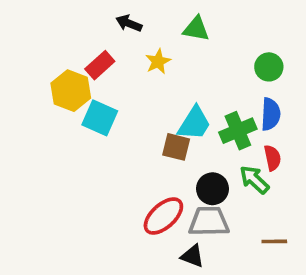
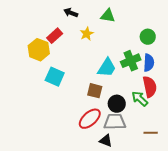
cyan square: (100, 118) -> (55, 77), moved
green cross: (238, 131) -> (131, 61), moved
brown square: (176, 147) -> (95, 91), moved
red semicircle: (272, 158) -> (150, 87), size x1.5

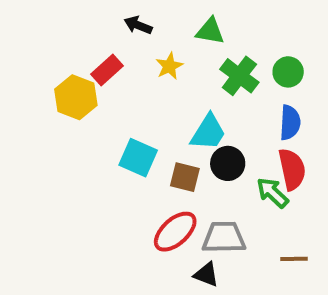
green cross: (131, 61) -> (239, 76), moved, turned -30
cyan square: (55, 77) -> (138, 158), moved
black circle: (117, 104) -> (228, 163), moved

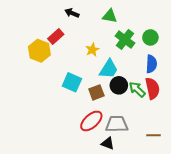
yellow star: (169, 66) -> (92, 50), moved
brown square: (185, 177) -> (96, 92), turned -35
green arrow: (273, 193) -> (137, 89), moved

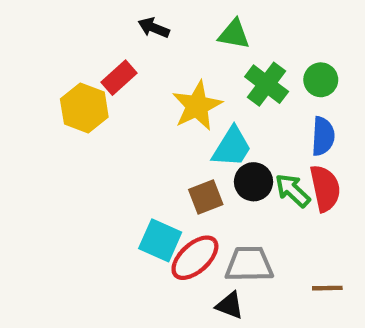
yellow star: (92, 50) -> (197, 106), size x1.6
cyan square: (72, 82) -> (160, 240), moved

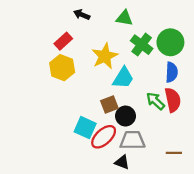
green circle: (321, 80) -> (170, 42), size x1.5
yellow hexagon: (84, 108) -> (62, 68), moved
black circle: (254, 182) -> (125, 116), moved

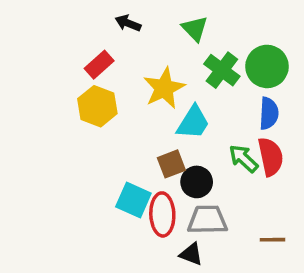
green triangle: (124, 18) -> (195, 29), turned 36
red ellipse: (104, 137) -> (162, 214), turned -50

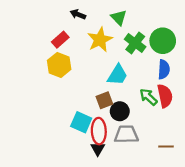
yellow star: (164, 88) -> (100, 40), moved
black triangle: (191, 254) -> (98, 149), moved, turned 40

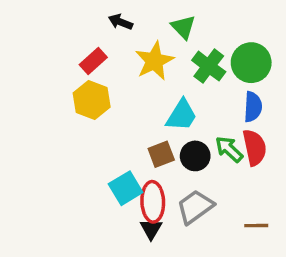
black circle: (120, 111) -> (195, 156), moved
cyan square: (81, 122) -> (126, 188), turned 35
gray trapezoid: (126, 134) -> (195, 207), turned -35

